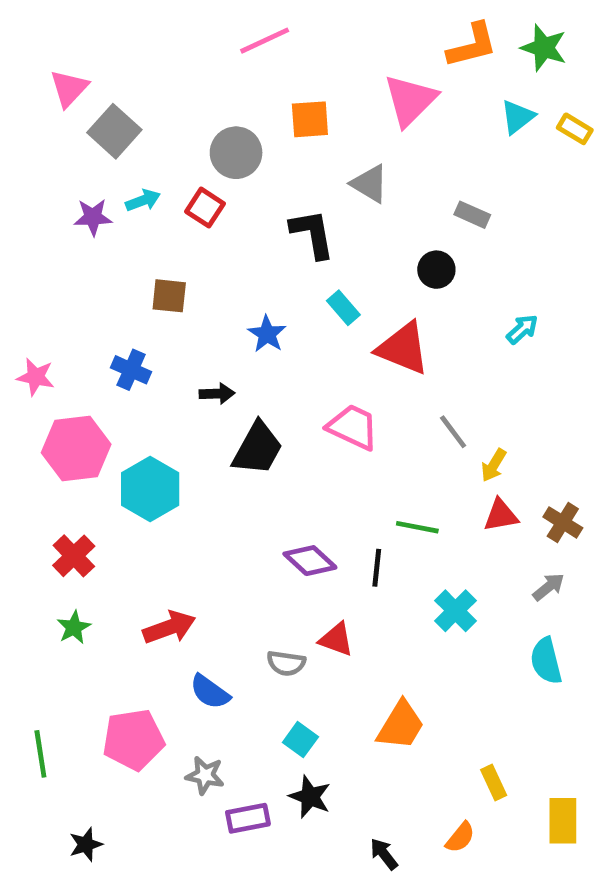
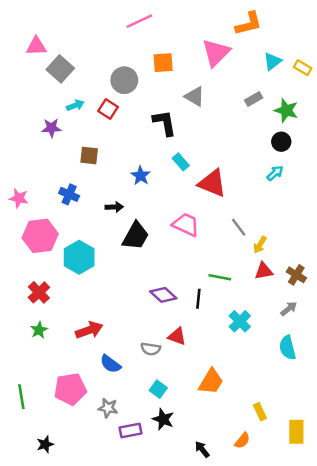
green star: (544, 48) -> (286, 110), moved
pink triangle: (69, 88) -> (36, 46), turned 45
gray rectangle: (472, 215) -> (254, 99), moved, turned -54
purple star: (93, 217) -> (51, 128), moved
black circle: (436, 270) -> (281, 142), moved

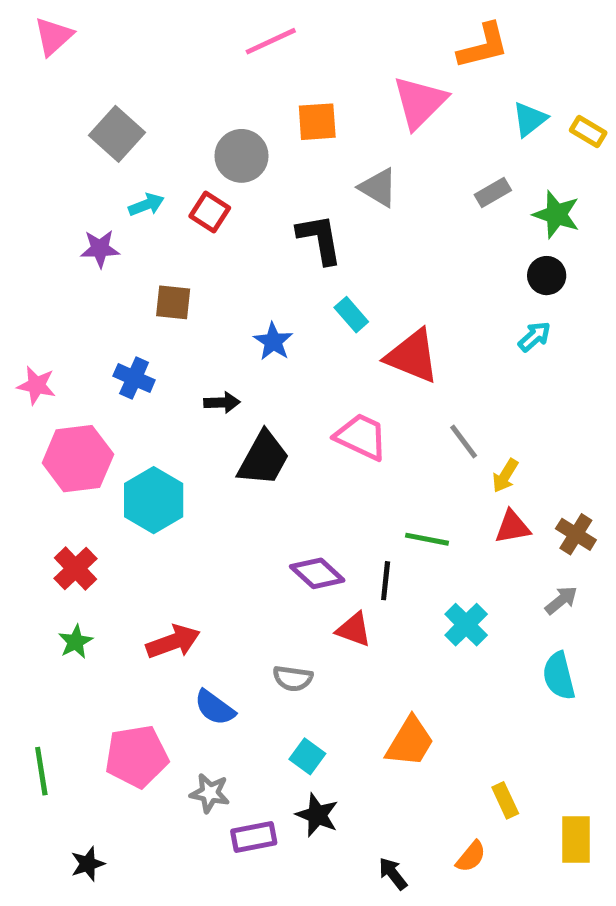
pink triangle: (36, 46) -> (54, 36), moved, turned -40
red triangle: (177, 336) -> (354, 629), moved

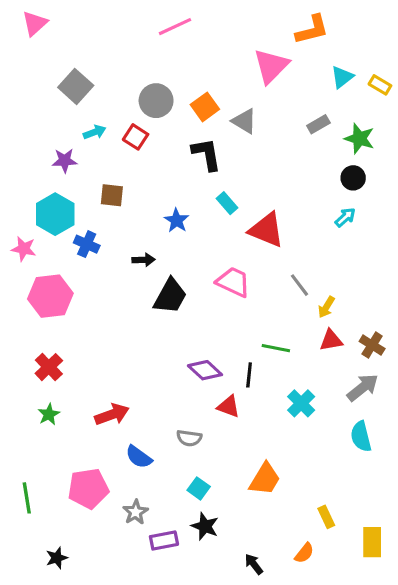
orange square: (317, 122) -> (205, 107), moved, turned -32
cyan hexagon: (154, 500) -> (55, 214), moved
gray arrow: (561, 600) -> (363, 388), size x1.5
gray star: (210, 793) -> (136, 512), turned 30

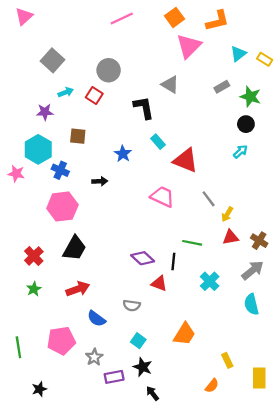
orange square: (205, 107) -> (175, 17), moved
pink hexagon: (50, 296) -> (62, 207), moved
black trapezoid: (170, 296) -> (74, 248), moved
black arrow: (254, 564) -> (153, 393), moved

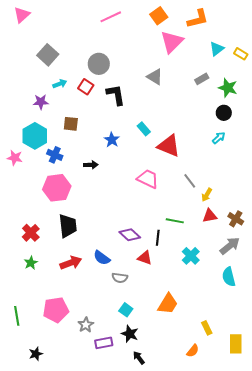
black L-shape: (144, 108) -> (116, 95), moved
black trapezoid: (74, 248) -> (68, 226), turned -35
blue semicircle: (96, 319) -> (102, 258), moved

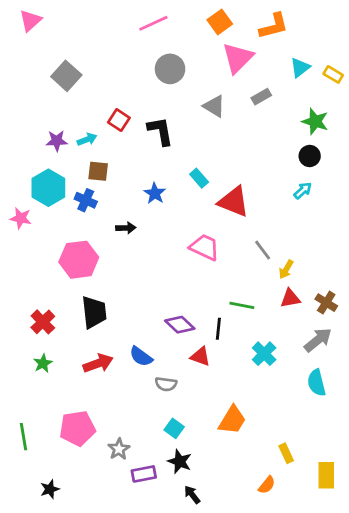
gray circle: (99, 64) -> (170, 69), moved
gray rectangle: (202, 79) -> (261, 97), moved
cyan arrow: (60, 84) -> (87, 139), moved
blue cross: (55, 155) -> (86, 200), moved

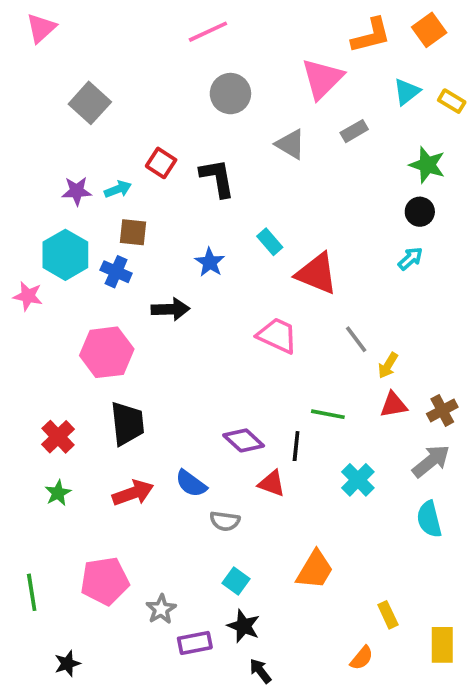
orange square: (220, 22) -> (429, 30), moved
black arrow: (126, 228) -> (170, 309), size x1.4
brown cross: (326, 303) -> (442, 410), turned 30

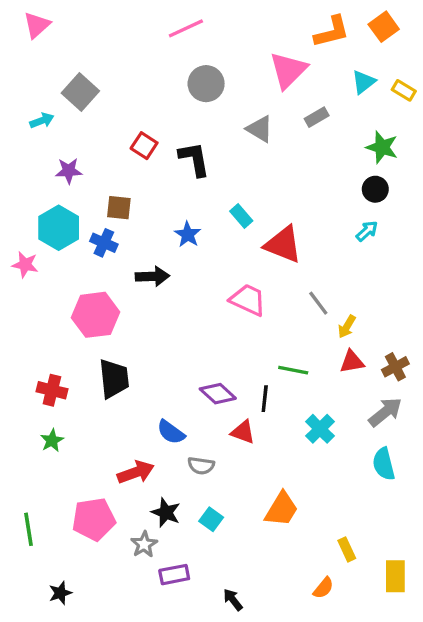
cyan arrow: (118, 189) -> (42, 121), moved
red cross: (58, 437) -> (52, 390), turned -32
red arrow: (133, 493) -> (136, 472), moved
black star: (244, 626) -> (166, 513), moved

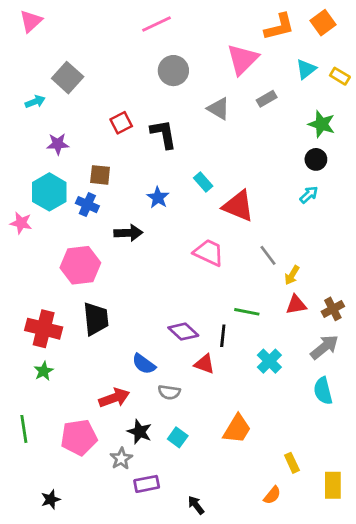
red square: (144, 146) -> (121, 123), turned 30
red cross: (52, 390) -> (44, 329), size x1.4
green line: (28, 529) -> (24, 429), moved

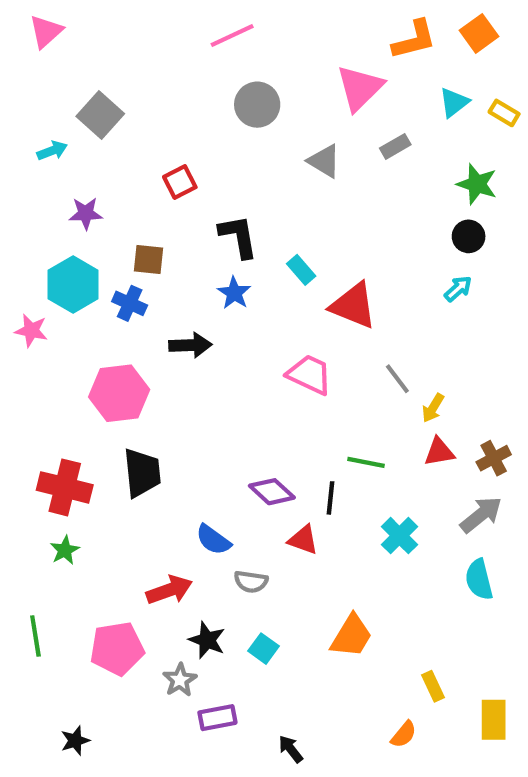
black L-shape: (164, 134) -> (238, 236), moved

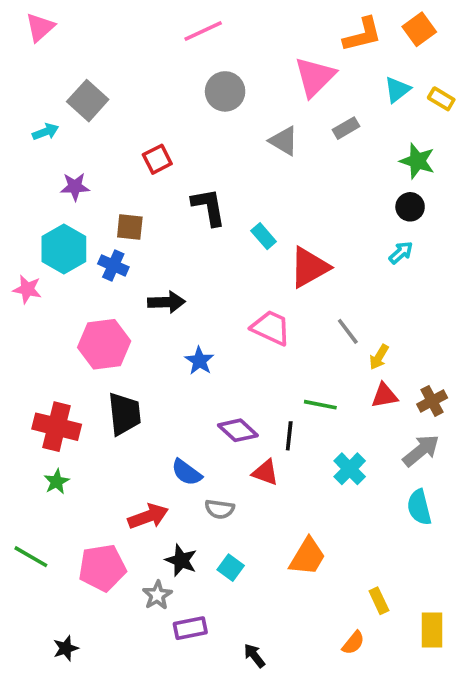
blue star: (234, 293) -> (199, 361), moved
red triangle: (353, 305) -> (309, 267), turned -51
green line: (35, 636) -> (31, 557), turned -51

